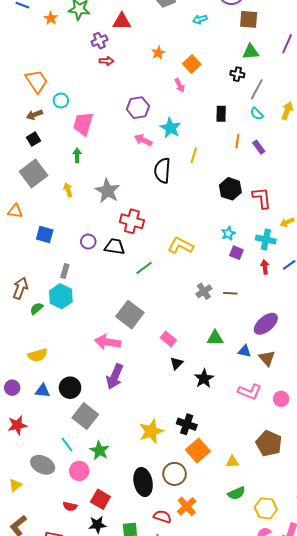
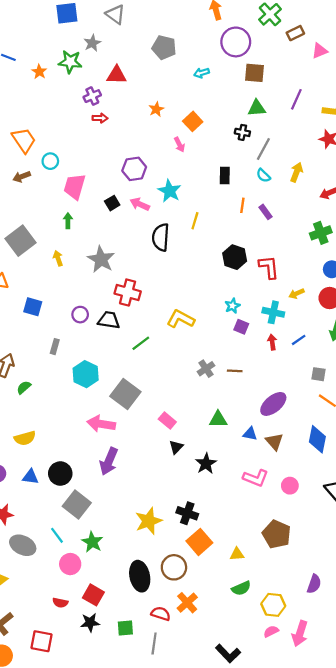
black square: (33, 139) -> (112, 203), moved
cyan hexagon: (61, 296) -> (86, 374), moved
gray ellipse: (43, 465) -> (23, 545), moved

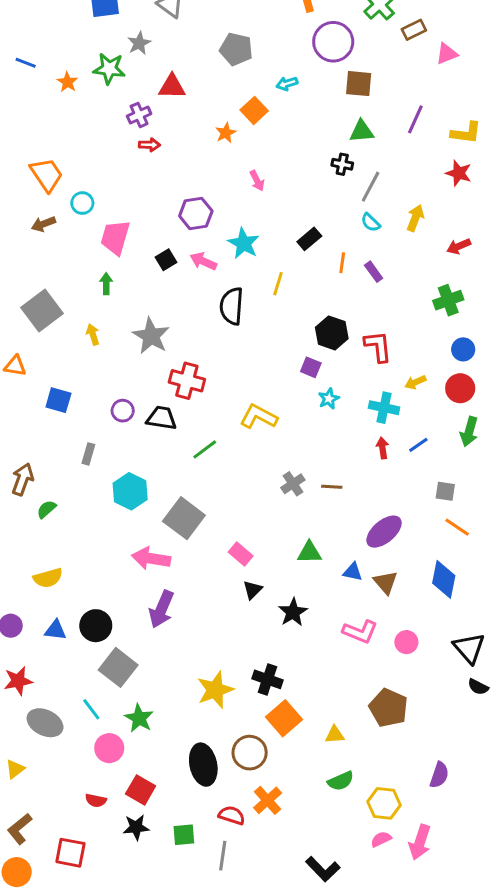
orange square: (193, 121) -> (254, 110), moved
black rectangle: (225, 175) -> (309, 239), moved, turned 49
purple square: (241, 327) -> (311, 367), moved

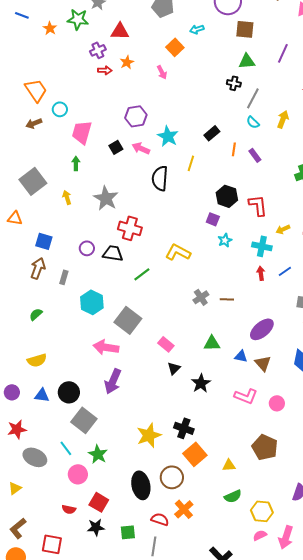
orange star: (226, 133) -> (127, 62), moved
pink arrow: (257, 181) -> (162, 72), moved
brown arrow: (23, 479) -> (38, 268), moved

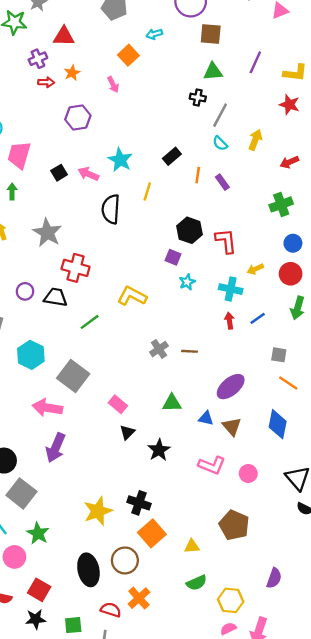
purple hexagon: (136, 116) -> (78, 117), moved

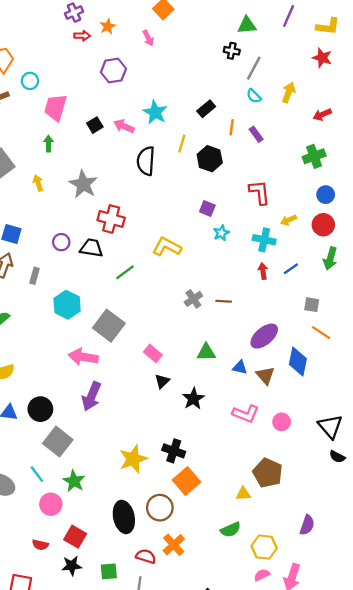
black hexagon: (190, 230) -> (210, 159), moved
blue diamond: (278, 424) -> (298, 362), moved
yellow triangle: (192, 546) -> (243, 494), moved

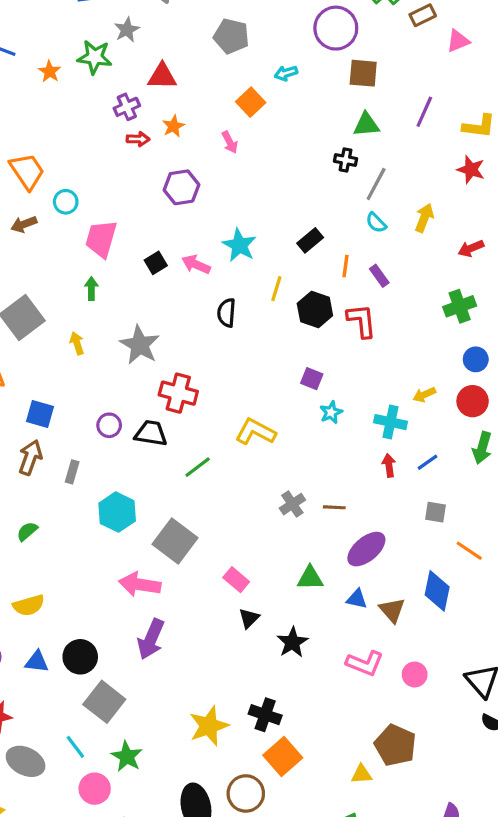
black semicircle: (146, 161) -> (227, 313), size x0.7
red L-shape: (260, 192) -> (362, 321), moved
gray square: (312, 305) -> (436, 512), moved
purple ellipse: (264, 336) -> (366, 549), moved

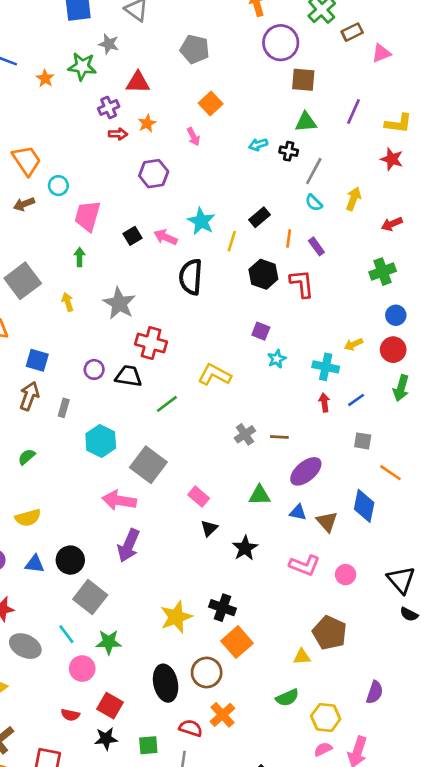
gray star: (127, 30) -> (109, 44), turned -30
cyan arrow: (286, 73) -> (258, 145), moved
yellow line: (276, 289) -> (232, 241), moved
black semicircle: (227, 313) -> (191, 277), size x1.5
green star: (127, 756) -> (109, 642), turned -30

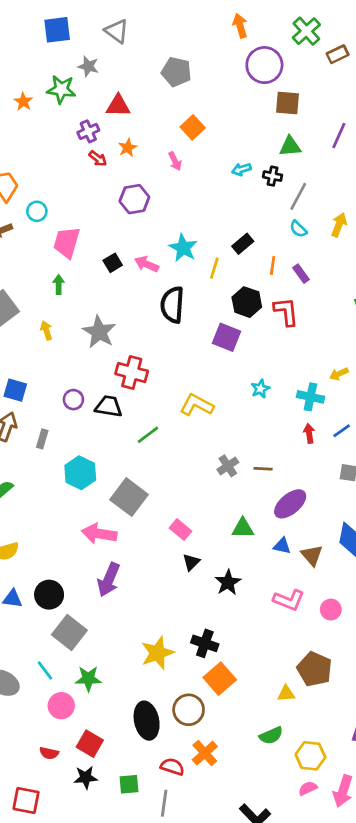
red arrow: (118, 134) -> (98, 158), turned 36
purple square: (261, 331) -> (226, 337), moved, size x1.5

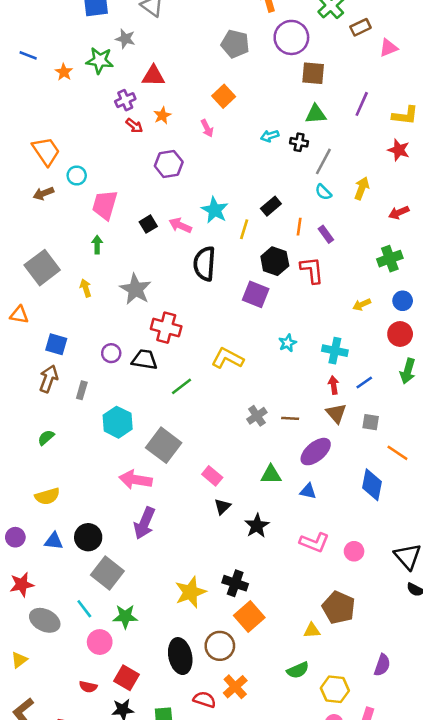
gray pentagon: (176, 72) -> (235, 44), moved
yellow arrow: (339, 374) -> (362, 305), moved
brown triangle: (312, 555) -> (336, 413), moved

